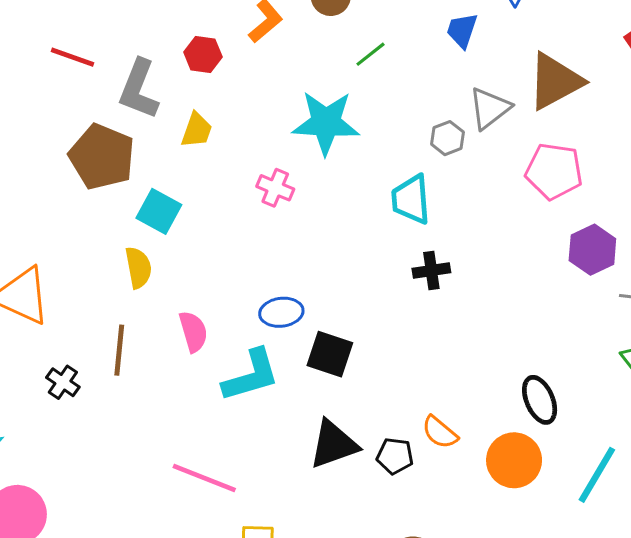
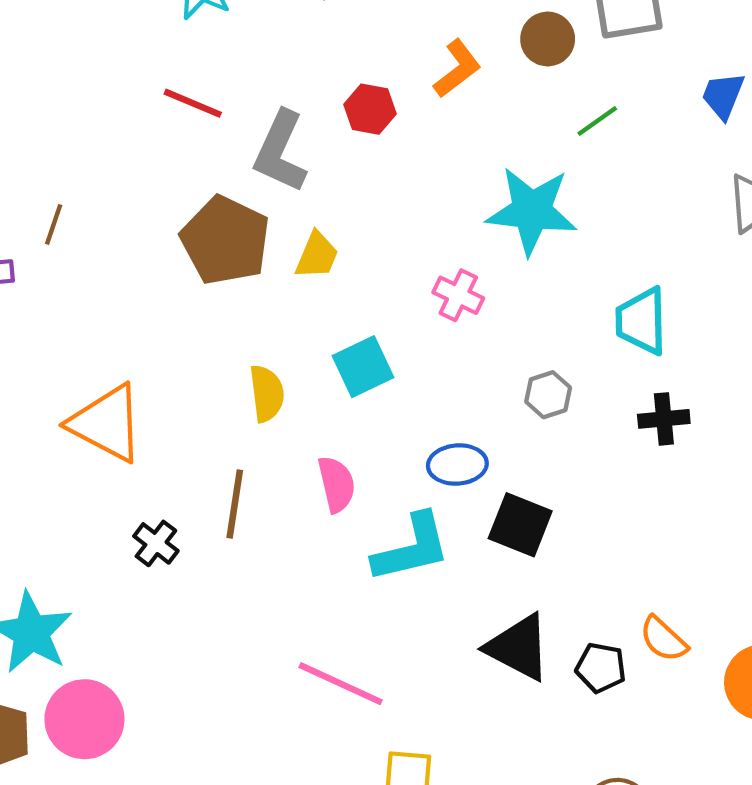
yellow trapezoid: (197, 130) -> (317, 255), moved
gray hexagon: (447, 138) -> (548, 395), moved
cyan square: (159, 211) -> (363, 367), moved, turned 33
black triangle: (334, 444) -> (518, 647), turned 44

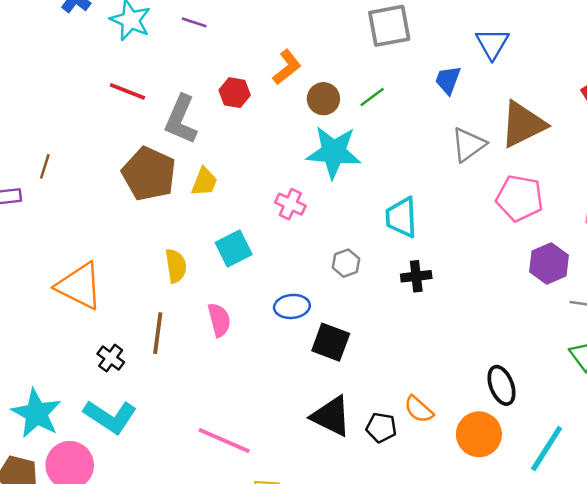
brown circle: (548, 39) -> (323, 99), moved
cyan L-shape: (412, 548) -> (110, 417), moved, turned 48

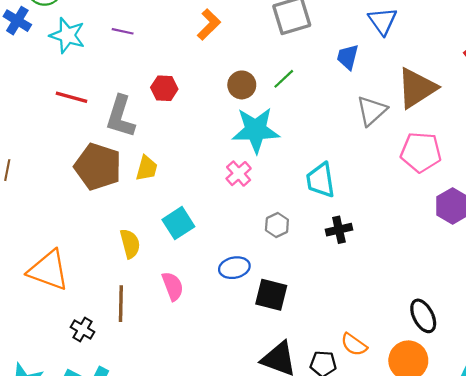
orange L-shape: (287, 67) -> (209, 25), moved
pink cross: (290, 204) -> (239, 174), moved, turned 30

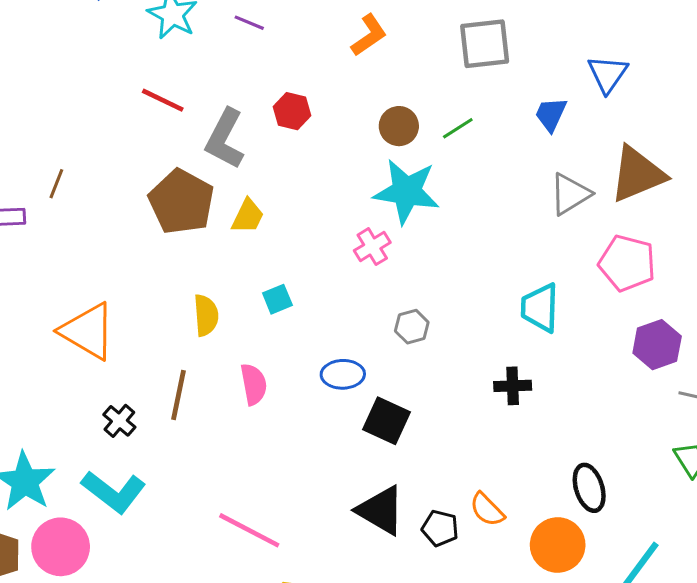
cyan trapezoid: (321, 180) -> (540, 308), moved
cyan square: (178, 223) -> (277, 299), size x0.7
black cross: (339, 230) -> (513, 386), moved

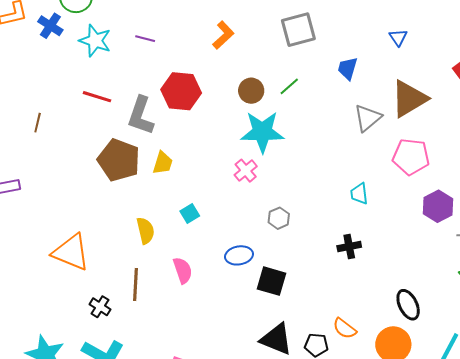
blue triangle: (608, 74) -> (398, 37), moved, size x0.7
red hexagon: (292, 111) -> (181, 91), size x1.6
brown line: (56, 184) -> (38, 123), moved
cyan trapezoid: (540, 308) -> (359, 194), size x0.7

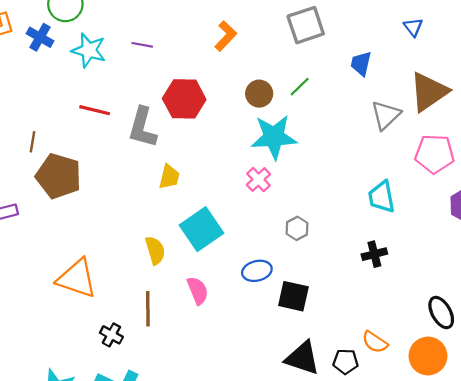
brown pentagon: (119, 160) -> (59, 176), moved
cyan trapezoid: (359, 194) -> (382, 197), size x1.4
cyan square: (190, 213) -> (201, 229), size x2.0

